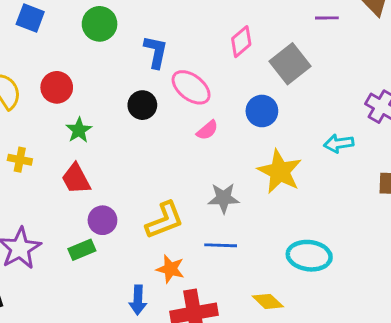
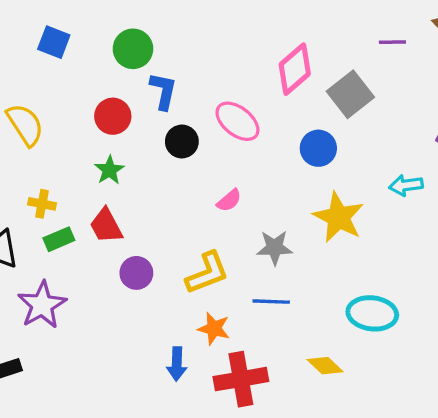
pink diamond: (241, 42) -> (295, 69), size x1.4
blue L-shape: (156, 52) -> (163, 91), moved
red circle: (57, 87) -> (113, 116), moved
pink semicircle: (207, 130) -> (229, 200), moved
green rectangle: (82, 250) -> (59, 239), moved

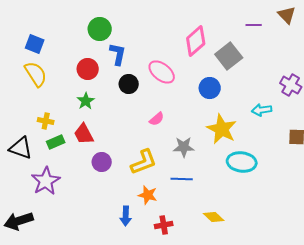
blue square: (54, 42) -> (35, 44), moved
cyan ellipse: (372, 313) -> (242, 162), moved
red cross: (241, 379) -> (164, 225), size x0.6

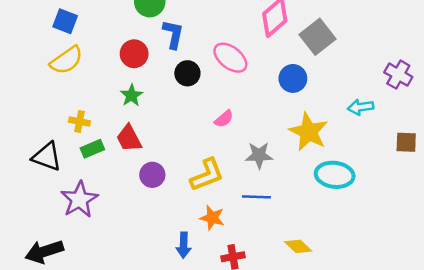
yellow semicircle: (36, 74) -> (66, 60), turned 88

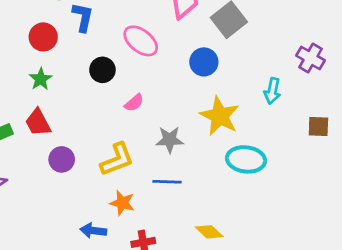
black circle: (187, 73) -> (102, 70), moved
cyan arrow: (361, 107) -> (272, 91), turned -70
blue arrow: (184, 245) -> (93, 231), turned 95

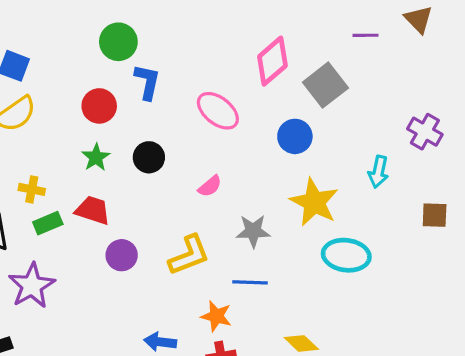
black circle: (102, 70) -> (149, 157), moved
red trapezoid: (38, 123) -> (93, 210), turned 136
orange star: (122, 203) -> (216, 316), moved

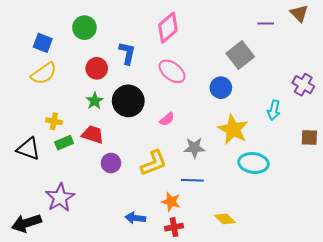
green circle: (118, 42) -> (84, 28), moved
pink diamond: (272, 61) -> (168, 28), moved
black circle: (149, 157) -> (128, 101), size x1.6
purple star: (32, 286) -> (60, 198), moved

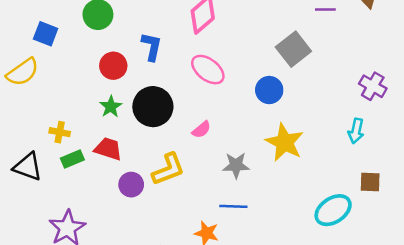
yellow semicircle: (44, 73) -> (23, 72), moved
cyan arrow: (274, 110) -> (356, 131), moved
brown square: (309, 138) -> (370, 182), moved
yellow L-shape: (154, 163) -> (168, 169), moved
cyan ellipse: (253, 163) -> (333, 210), moved, turned -40

